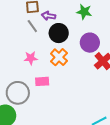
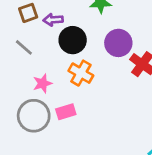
gray line: (32, 26) -> (24, 47), moved
gray circle: (18, 93) -> (34, 116), moved

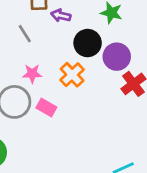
black circle: (73, 40) -> (88, 43), moved
pink rectangle: (66, 112) -> (46, 107), turned 30

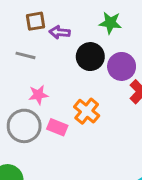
gray line: (25, 34) -> (25, 55), turned -36
orange cross: (72, 75) -> (87, 111), moved

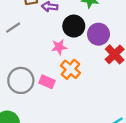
gray line: (25, 55) -> (13, 28), moved, turned -49
pink star: (38, 95) -> (59, 47), moved

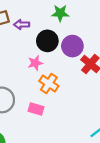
pink rectangle: (47, 82) -> (36, 109), moved

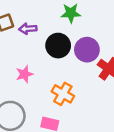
pink star: (35, 63) -> (24, 74), moved

